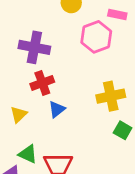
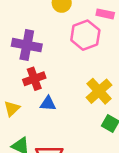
yellow cross: (111, 96) -> (99, 91), turned -30
blue triangle: (57, 109) -> (48, 104), turned 42

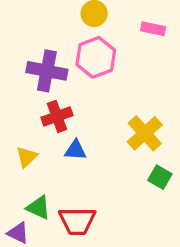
pink hexagon: (85, 35) -> (96, 57), moved

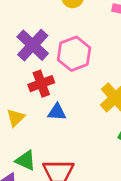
pink hexagon: (96, 57) -> (74, 54), moved
purple cross: (47, 71) -> (33, 45), turned 32

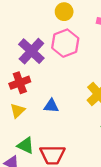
pink hexagon: (74, 54) -> (65, 43), moved
red cross: (41, 84) -> (20, 83), moved

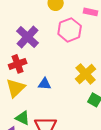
pink hexagon: (65, 43) -> (70, 30), moved
yellow triangle: (18, 111) -> (16, 88), size x1.5

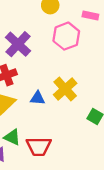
yellow cross: (86, 74) -> (65, 89), moved

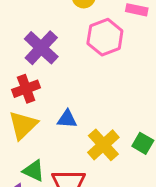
yellow cross: (65, 89) -> (103, 145), moved

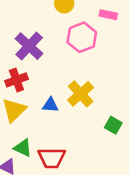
yellow cross: (103, 145) -> (81, 94), moved

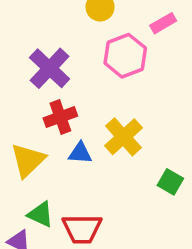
pink rectangle: (108, 15) -> (163, 23), turned -42
red cross: (16, 80) -> (60, 117), moved

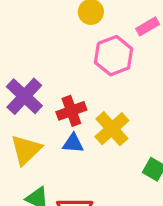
purple cross: (50, 68) -> (24, 96), moved
red cross: (60, 117) -> (71, 111), moved

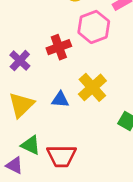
purple cross: (24, 96) -> (20, 61), size x0.7
red cross: (71, 111) -> (59, 47), moved

